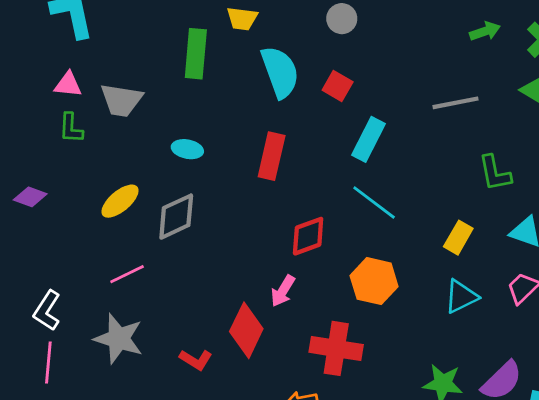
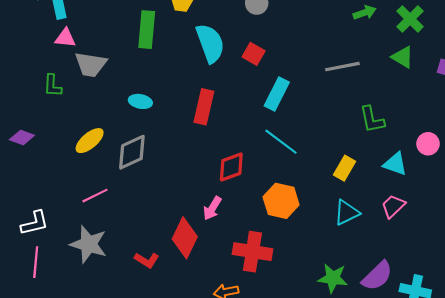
pink triangle: (68, 85) -> (65, 38), moved
white L-shape: (47, 311) -> (35, 223), turned -136

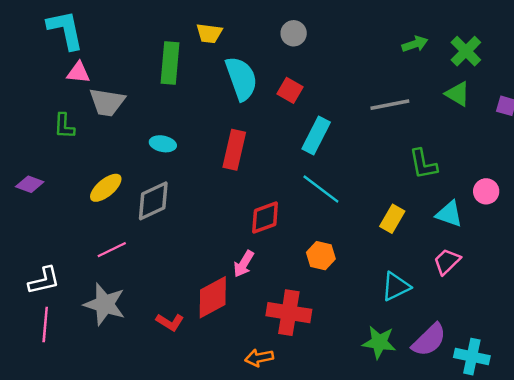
orange hexagon: (281, 201) -> (321, 256), size x0.7
cyan triangle: (347, 212) -> (396, 286), moved
red diamond: (185, 238) -> (213, 297), turned 36

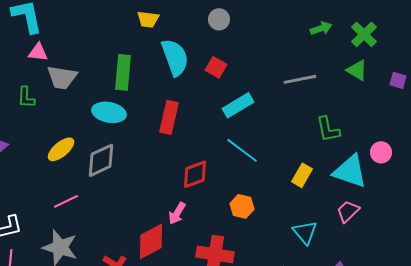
green rectangle: (170, 63) -> (123, 72), moved
cyan rectangle: (316, 136) -> (238, 105), turned 32
cyan ellipse: (163, 144) -> (109, 112), size x1.5
cyan triangle: (449, 214) -> (350, 171), size x1.5
cyan triangle: (396, 286) -> (305, 232), turned -44

